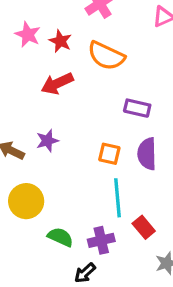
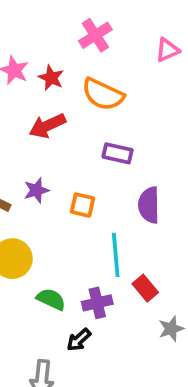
purple rectangle: (137, 108) -> (118, 153), moved
orange square: (109, 154) -> (82, 205), moved

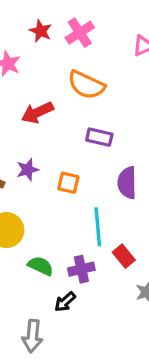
red star: (51, 78) -> (41, 31), moved

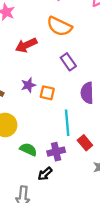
purple rectangle: (99, 137) -> (68, 62), turned 42
purple star: (28, 170) -> (28, 85), moved

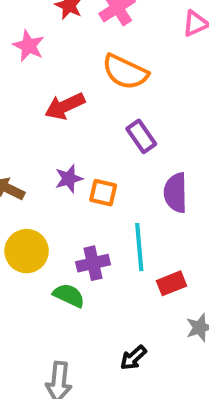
red rectangle: (85, 143) -> (171, 283), turned -72
purple cross: (56, 152) -> (93, 263), moved
black arrow: (45, 174) -> (133, 358), moved

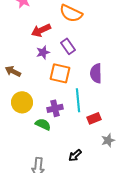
purple rectangle: (141, 136) -> (68, 46), moved
purple star: (69, 179) -> (43, 52), moved
orange square: (103, 193) -> (60, 73), size x1.5

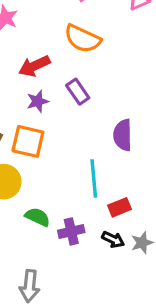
orange square: (60, 73) -> (28, 141), moved
purple cross: (55, 108) -> (71, 231), moved
black arrow: (75, 155) -> (113, 239), moved, turned -112

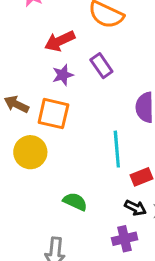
green semicircle: (38, 217) -> (75, 202), moved
purple cross: (71, 231) -> (125, 239), moved

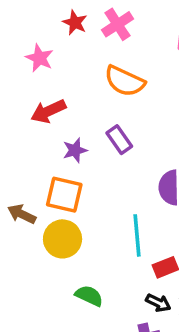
red arrow: (60, 41) -> (48, 111), moved
brown arrow: (16, 104) -> (22, 214), moved
yellow circle: (30, 152) -> (63, 239), moved

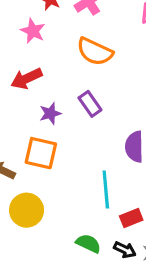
pink star: (39, 58) -> (33, 31), moved
yellow circle: (63, 239) -> (27, 210), moved
green semicircle: (89, 296) -> (88, 243), moved

